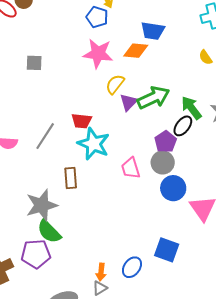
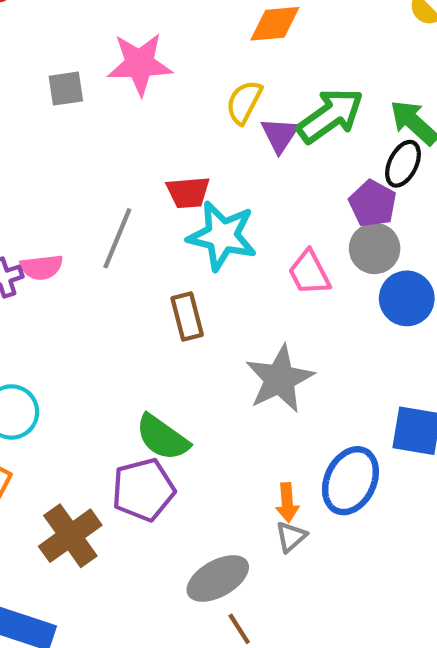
pink star: (98, 54) -> (140, 64), moved
gray star: (42, 205) -> (280, 379), moved
blue ellipse: (132, 267) -> (350, 481), size x1.4

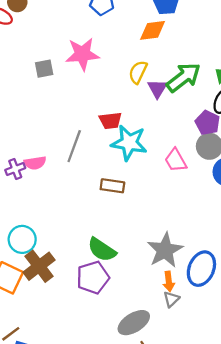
brown rectangle: (187, 317) -> (112, 186), turned -65
gray star: (280, 379) -> (165, 250), moved
brown cross: (70, 536) -> (39, 266), moved

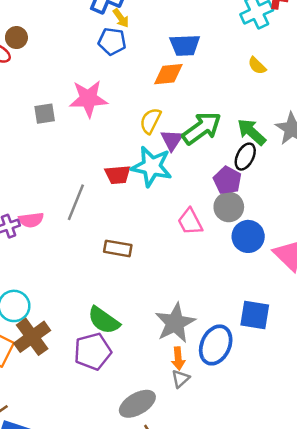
cyan star: (129, 143) -> (152, 166), moved

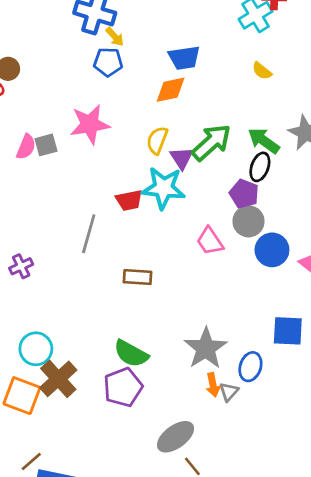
pink semicircle: (31, 220) -> (26, 147), moved, turned -55
blue ellipse: (216, 345) -> (250, 367), size x0.7
gray triangle: (181, 379) -> (229, 392), moved

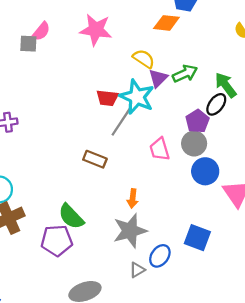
yellow semicircle: (157, 140) -> (144, 59), turned 85
green arrow: (211, 142) -> (185, 74), size x0.7
gray square: (46, 145) -> (28, 44), moved
gray line: (89, 234) -> (121, 122), moved
orange arrow: (213, 385) -> (133, 198), moved

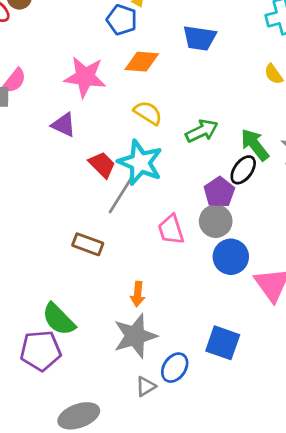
orange diamond: (166, 23) -> (142, 62), moved
purple triangle: (158, 78) -> (64, 125), moved, turned -48
red trapezoid: (107, 98) -> (102, 165), turned -140

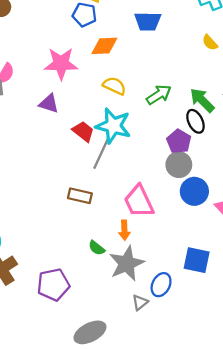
black ellipse: (243, 170) -> (195, 121), turned -55
pink trapezoid: (171, 230) -> (139, 201), moved, size x1.4
green semicircle: (59, 319) -> (97, 248), moved, size x0.6

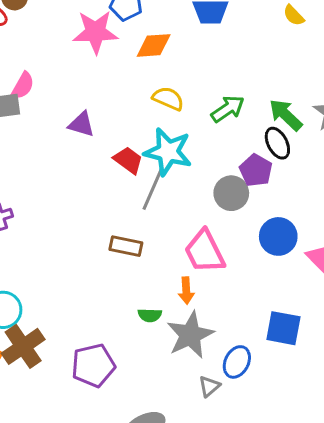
yellow semicircle: (210, 42) -> (294, 15), moved
pink star: (61, 64) -> (95, 32), moved
gray circle: (179, 165) -> (231, 193), moved
green semicircle: (97, 248) -> (150, 315), turned -35

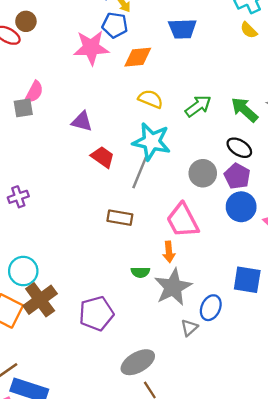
black ellipse: (277, 143) -> (239, 148), moved, turned -30
red trapezoid: (128, 160) -> (103, 157), moved
purple pentagon: (256, 170) -> (237, 176), moved

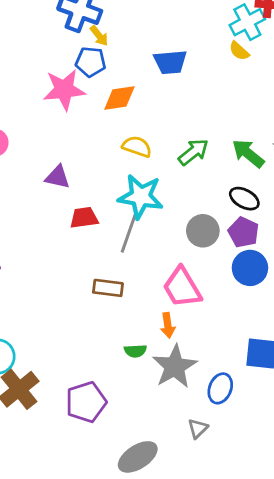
yellow semicircle: (249, 30) -> (239, 51), moved
red trapezoid: (103, 157) -> (84, 218), turned -40
gray triangle: (189, 328) -> (198, 428), moved

